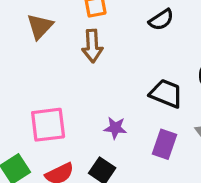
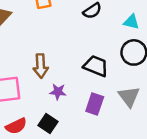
brown arrow: (92, 46) -> (41, 66), moved

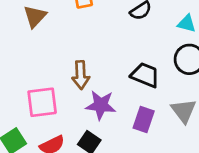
purple star: (58, 92) -> (101, 105), size x1.5

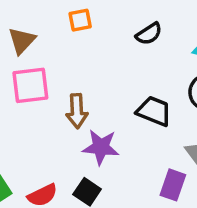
pink square: (42, 102) -> (30, 85), moved
purple rectangle: (144, 119) -> (173, 185), moved

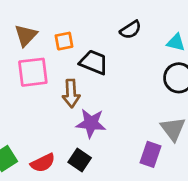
orange square: (80, 20) -> (64, 41), moved
black trapezoid: (154, 111) -> (94, 62), moved

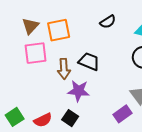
orange square: (64, 41) -> (59, 30), size x1.6
black trapezoid: (94, 62) -> (89, 61), moved
purple rectangle: (150, 154) -> (122, 114), turned 36

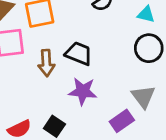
purple star: (79, 91) -> (83, 91), moved

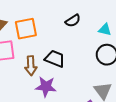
purple star: (83, 91) -> (46, 87), moved

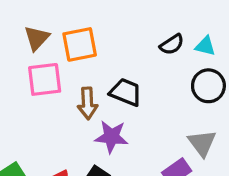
black semicircle: (73, 21) -> (172, 44), moved

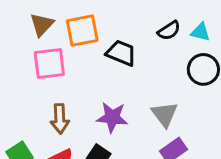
black trapezoid: (126, 92) -> (121, 53), moved
brown arrow: (88, 103) -> (60, 119), moved
gray triangle: (202, 143) -> (165, 114), moved

